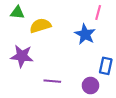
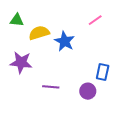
pink line: (98, 12) -> (95, 20), turned 40
blue star: (85, 34) -> (64, 41), moved

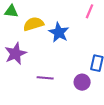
pink line: (95, 20) -> (89, 11), turned -32
purple star: (21, 62) -> (16, 54), turned -30

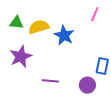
green triangle: (11, 11) -> (16, 23), moved

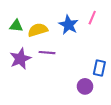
blue star: (64, 35) -> (69, 25), moved
purple line: (50, 81) -> (47, 53), moved

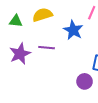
blue star: (69, 25) -> (73, 30), moved
yellow semicircle: (38, 30) -> (42, 15), moved

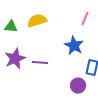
blue star: (73, 30) -> (74, 46), moved
purple line: (47, 48) -> (40, 63), moved

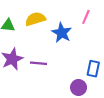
blue star: (74, 46) -> (62, 33), moved

